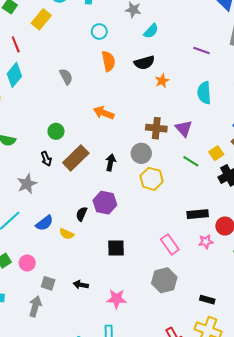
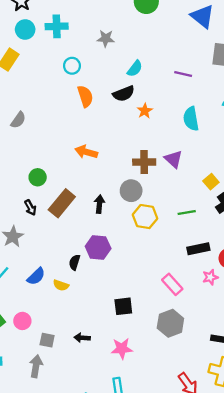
cyan semicircle: (151, 31) -> (135, 69), moved
gray semicircle: (66, 77) -> (18, 120), moved, turned 70
green line: (191, 161) -> (187, 212), moved, turned -35
black square: (116, 248) -> (123, 306), moved

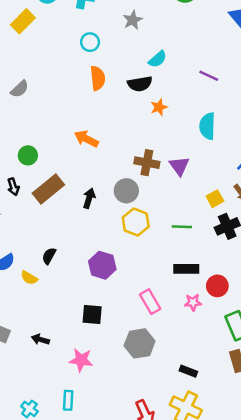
gray star: (106, 39) -> (133, 20), turned 30
purple hexagon: (98, 247) -> (102, 265), moved

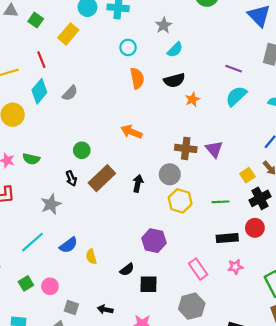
cyan semicircle: (158, 59) -> (175, 50), moved
cyan semicircle: (207, 126) -> (236, 96), moved, turned 50
black semicircle: (49, 256) -> (127, 270), moved, turned -152
yellow semicircle: (29, 278) -> (91, 257), turned 48
red circle: (217, 286) -> (255, 228), moved

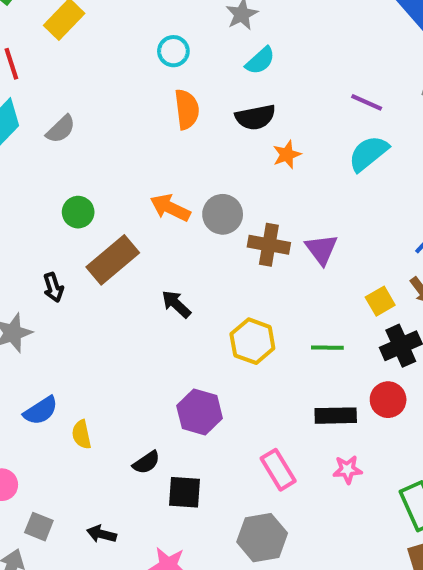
green circle: (82, 150) -> (78, 212), moved
gray circle: (170, 174) -> (223, 214), moved
brown rectangle: (102, 178) -> (113, 260), moved
black arrow: (138, 183) -> (176, 304), turned -63

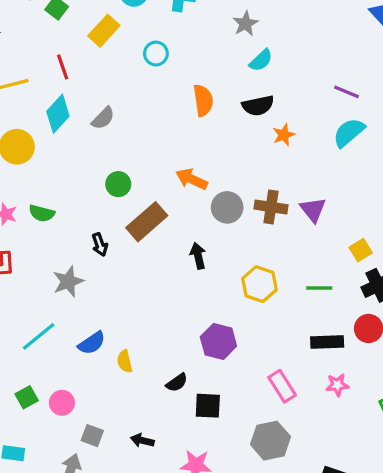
cyan circle: (173, 51) -> (156, 54), moved
gray circle: (223, 214) -> (227, 207), moved
black arrow: (176, 304) -> (198, 256), turned 35

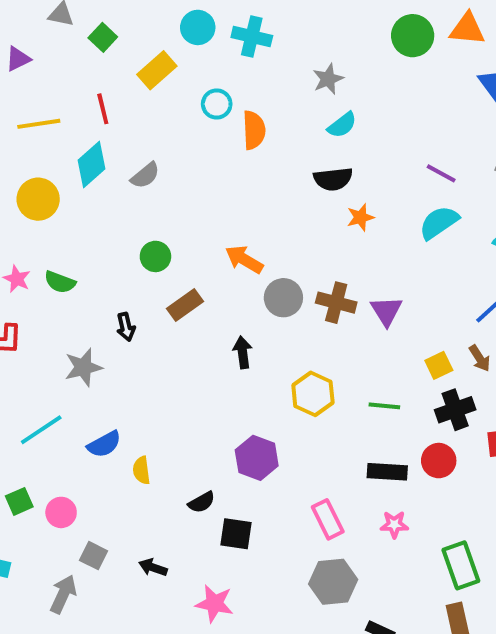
orange semicircle: (203, 100) -> (254, 130), moved
brown rectangle: (147, 222) -> (185, 305), size x0.7
gray hexagon: (270, 441) -> (333, 582), moved

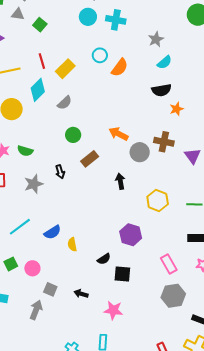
yellow rectangle: (157, 70) -> (65, 69), moved
orange semicircle: (254, 130) -> (120, 68), turned 42
gray semicircle: (145, 175) -> (65, 103), moved
brown cross: (336, 303) -> (164, 142), moved
gray star: (83, 367) -> (34, 184), moved

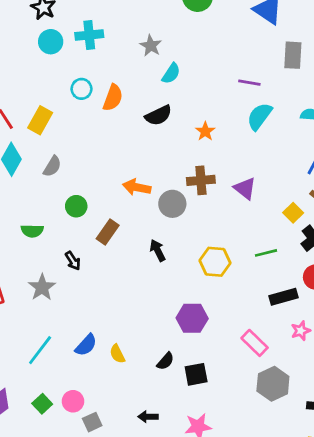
black semicircle: (161, 90) -> (158, 115), moved
green semicircle: (25, 151) -> (32, 231), moved
gray square: (50, 289) -> (92, 422), moved, turned -32

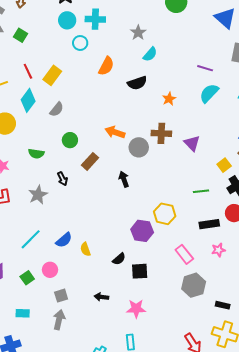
cyan circle: (81, 89) -> (80, 43), moved
yellow hexagon: (215, 262) -> (165, 214), moved
pink circle: (73, 401) -> (50, 270), moved

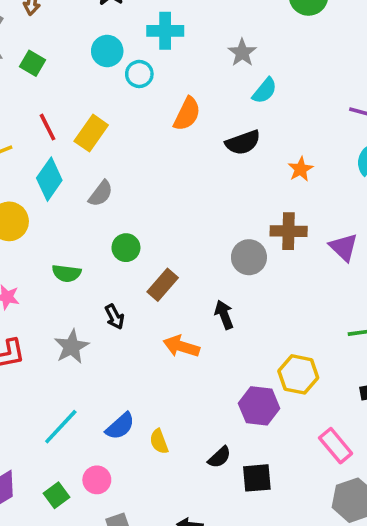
cyan circle: (67, 20) -> (107, 51), moved
orange arrow: (115, 132) -> (181, 346), moved

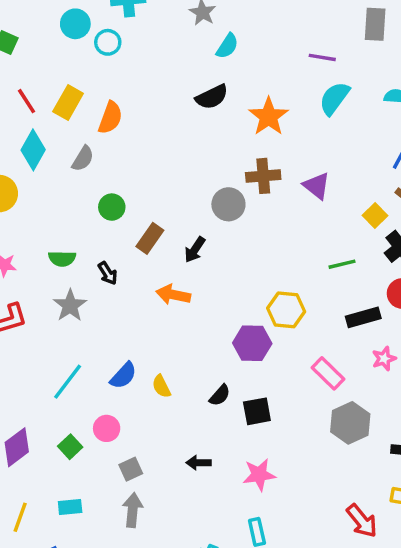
orange semicircle: (187, 114) -> (110, 118), moved
orange star: (301, 169) -> (269, 117), size x1.6
green semicircle: (67, 273) -> (62, 259), moved
black arrow: (224, 315) -> (195, 250), moved, turned -120

